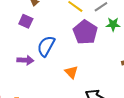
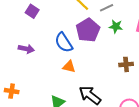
blue semicircle: (46, 46) -> (64, 43), moved, turned -70
orange triangle: (71, 72) -> (69, 67), turned -40

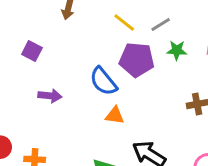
purple square: (32, 11) -> (32, 51), moved
purple pentagon: (88, 30) -> (137, 60), turned -30

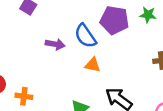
purple arrow: (50, 96) -> (55, 44), moved

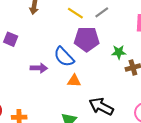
green star: (148, 15) -> (119, 52), moved

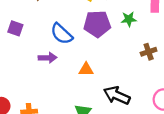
green star: (119, 52) -> (129, 19), moved
blue semicircle: (64, 57) -> (62, 34), moved

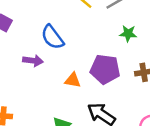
purple pentagon: (97, 24) -> (105, 69), moved

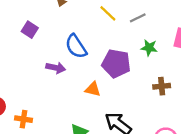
purple pentagon: (105, 69) -> (116, 63), moved

